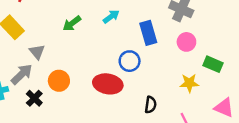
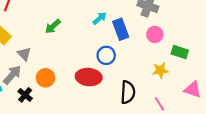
cyan arrow: (111, 17) -> (100, 18), moved
black semicircle: (151, 105) -> (128, 92), size x1.5

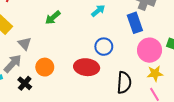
blue rectangle: (121, 29) -> (135, 23), moved
pink circle: (155, 34) -> (150, 50), moved, size x1.5
yellow star: (160, 70) -> (155, 73), moved

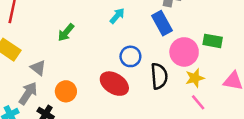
red ellipse: (87, 67) -> (114, 84), turned 35
black semicircle: (124, 83) -> (159, 76), moved

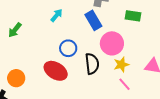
green rectangle: (213, 41) -> (133, 16), moved

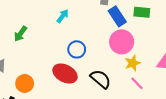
blue rectangle: (93, 20) -> (117, 16), moved
black semicircle: (92, 64) -> (101, 79), moved, turned -40

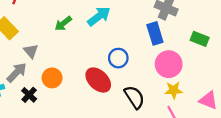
cyan arrow: (63, 16) -> (99, 16), moved, size x1.5
blue rectangle: (117, 16) -> (155, 33), moved

